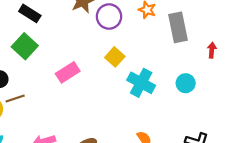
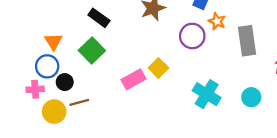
purple circle: (109, 17) -> (192, 36), moved
yellow square: (115, 57) -> (158, 68), moved

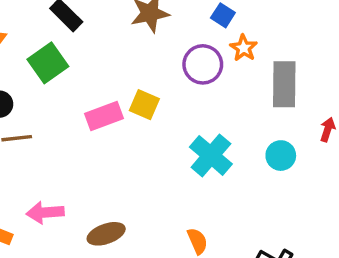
yellow square: (158, 68) -> (144, 105), turned -30
cyan circle: (251, 97) -> (281, 156), moved

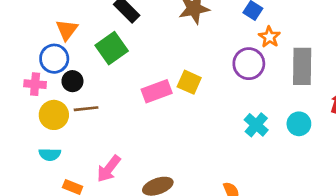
purple circle: (203, 64) -> (249, 64), moved
cyan cross: (211, 155) -> (256, 125), moved, size x0.7
pink arrow: (45, 212) -> (109, 169), turned -48

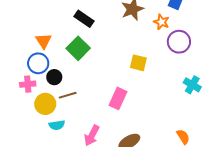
orange star: (269, 37) -> (161, 22), moved
pink rectangle: (157, 91) -> (118, 98), moved, turned -35
cyan semicircle: (50, 154) -> (57, 125), moved

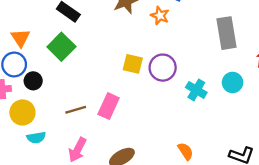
purple circle: (179, 42) -> (163, 68), moved
brown line: (68, 95) -> (76, 110), moved

